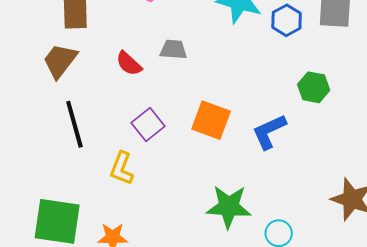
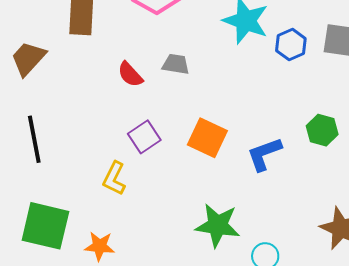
brown trapezoid: (60, 61) -> (28, 58), moved
green hexagon: (314, 87) -> (322, 130), moved
black line: (74, 124) -> (34, 139), moved

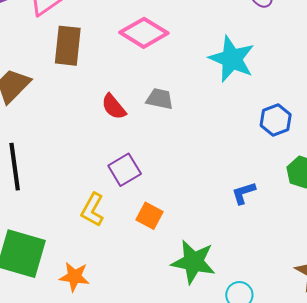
blue hexagon: (291, 45) -> (276, 120), moved
orange square: (207, 138) -> (150, 216), moved, size x0.7
blue L-shape: (264, 154) -> (244, 193), size x0.7

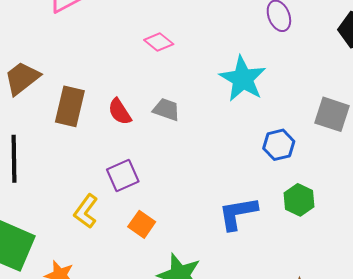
pink diamond: (144, 33) -> (159, 42), size x0.6
brown rectangle: (68, 46) -> (70, 106), moved
blue L-shape: (244, 193) -> (238, 213), size x1.6

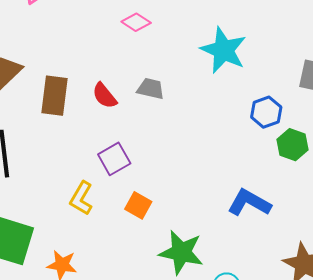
green hexagon: (299, 200) -> (293, 145), moved
blue L-shape: (238, 213) -> (249, 203), moved, turned 45

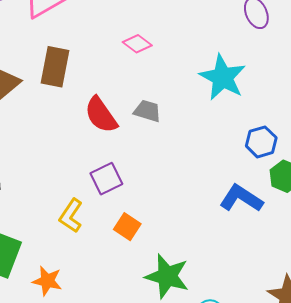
brown rectangle: (54, 96) -> (55, 67), moved
red semicircle: (105, 96) -> (101, 115), size x1.4
blue L-shape: (249, 203) -> (241, 198), moved

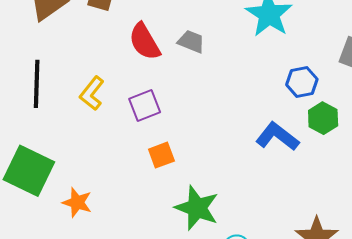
yellow L-shape: (71, 216) -> (92, 93), moved
orange square: (127, 227) -> (161, 155), turned 32

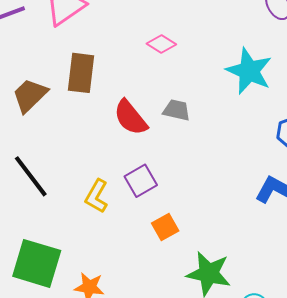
black line: (37, 84) -> (31, 176), turned -30
yellow L-shape: (92, 93) -> (97, 196), moved

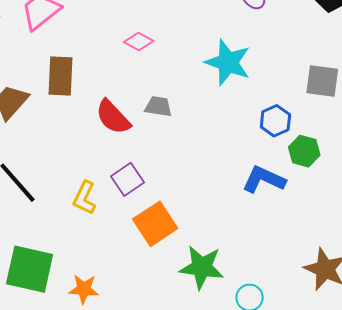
orange square: (165, 227) -> (155, 224), size x1.6

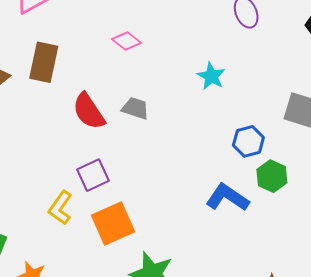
cyan star: (228, 62) -> (211, 76), size x0.6
yellow L-shape: (85, 198) -> (60, 208), moved

